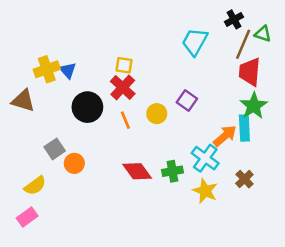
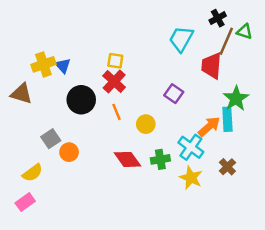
red trapezoid: (250, 72) -> (212, 66), moved
yellow circle: (157, 114) -> (146, 124), moved

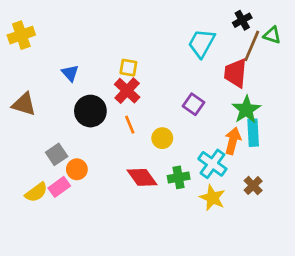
yellow cross: (43, 64) -> (21, 35), moved
green star: (236, 99) -> (246, 110), moved
orange arrow: (209, 127) -> (233, 141), turned -35
pink rectangle: (25, 202) -> (59, 187), moved

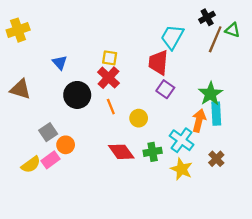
red trapezoid: (235, 73) -> (158, 63), moved

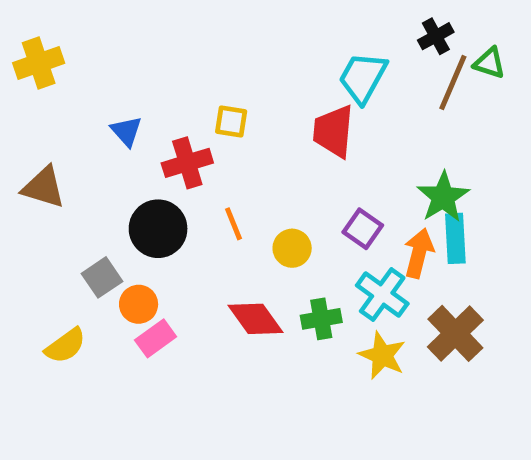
red cross: (108, 78) -> (187, 163), moved, turned 30
purple square: (165, 89) -> (363, 229), moved
black circle: (77, 95) -> (158, 229), moved
brown cross: (216, 159) -> (455, 333), size x1.6
pink rectangle: (51, 160) -> (156, 338), moved

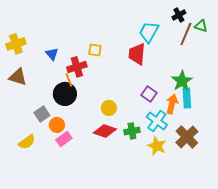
yellow cross: (39, 63) -> (16, 44), moved
orange line: (234, 224) -> (69, 80), moved
yellow circle: (292, 248) -> (109, 108), moved
red diamond: (256, 319) -> (105, 131), turned -35

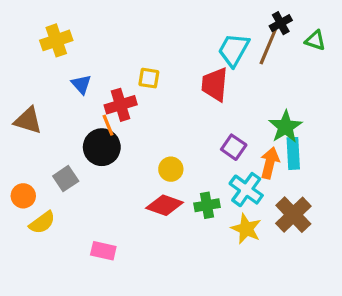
brown line: (186, 34) -> (268, 47), moved
yellow cross: (16, 44) -> (56, 40), moved
orange circle: (57, 125) -> (23, 196), moved
pink rectangle: (64, 139) -> (103, 251), moved, turned 49

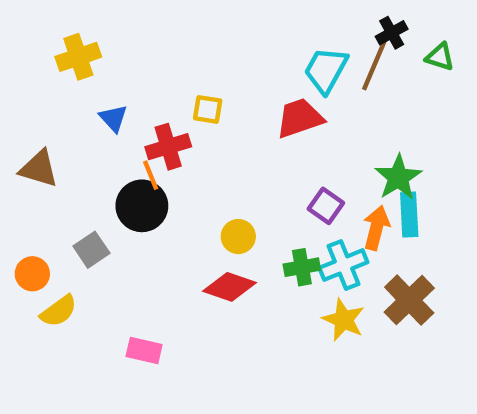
red trapezoid: (215, 84) -> (300, 118), turned 66
cyan cross: (246, 190) -> (343, 265), turned 32
green cross: (207, 205) -> (302, 267), moved

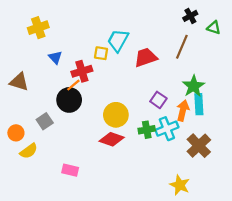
brown line: (374, 66) -> (182, 47), moved
cyan trapezoid: (326, 70) -> (118, 40), moved
orange line: (151, 175) -> (73, 85), turned 72
yellow circle: (238, 237) -> (116, 115), size x1.5
yellow star: (343, 320) -> (180, 185), moved

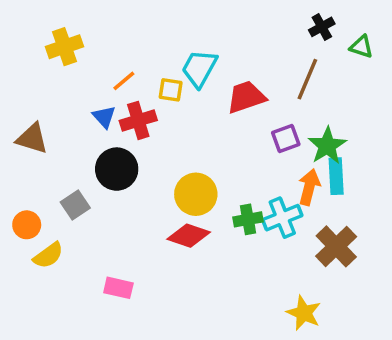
blue triangle: (55, 57) -> (104, 117), moved
orange line: (73, 85) -> (124, 81), moved
purple square: (158, 100) -> (286, 138), moved, turned 35

